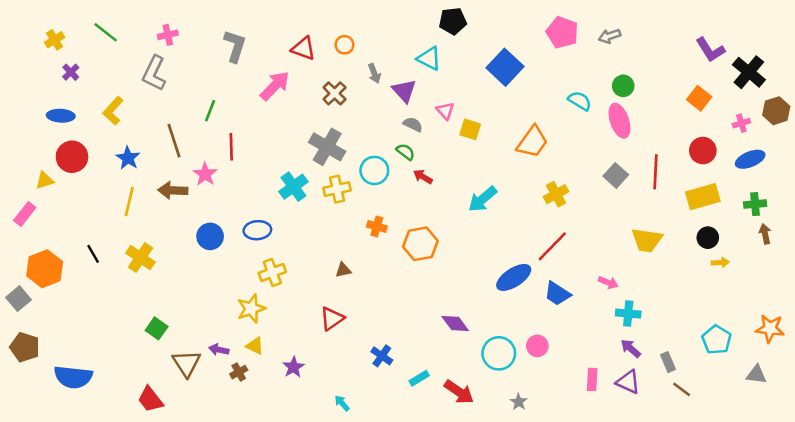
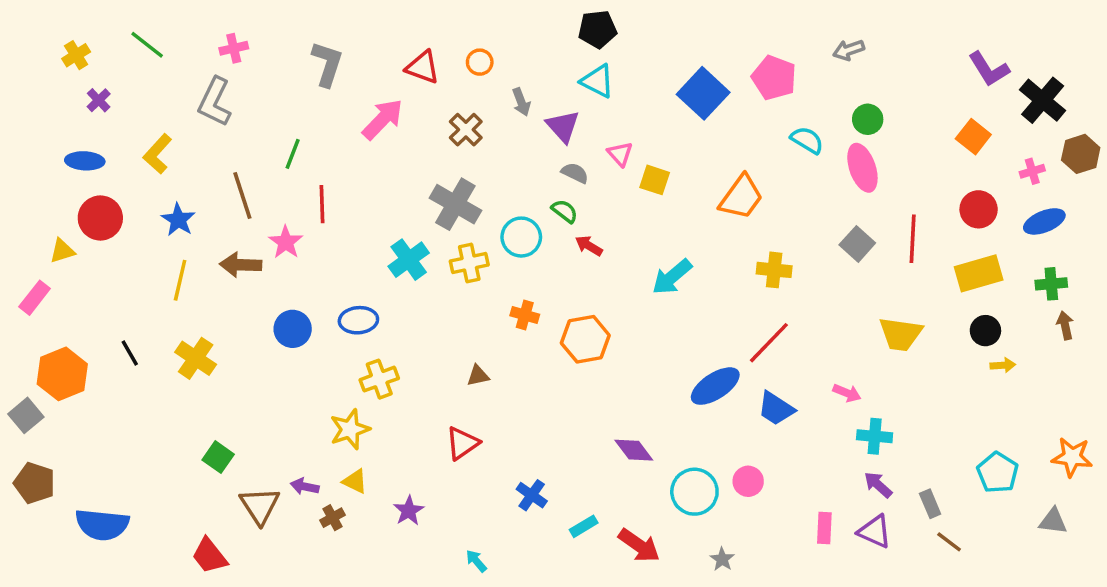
black pentagon: (453, 21) -> (597, 29), moved
pink pentagon: (562, 32) -> (774, 78), moved
yellow cross: (556, 194) -> (774, 270), turned 35

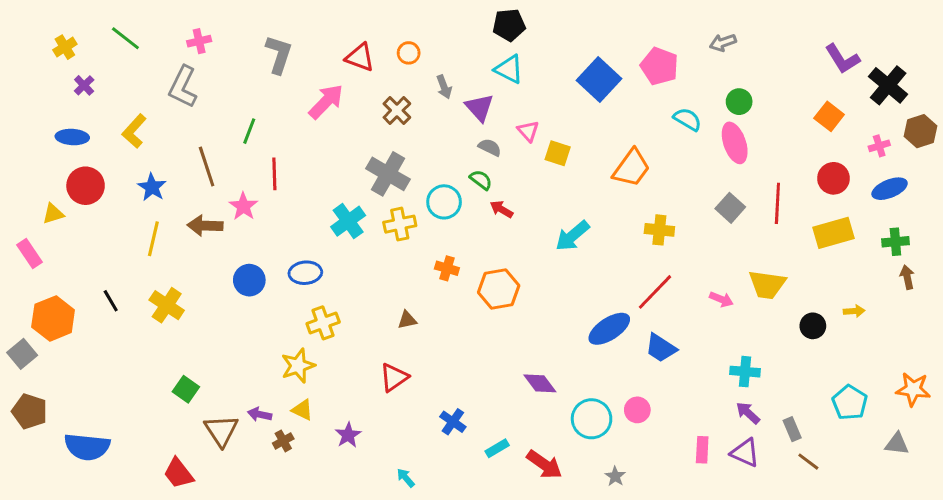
pink rectangle: (35, 298) -> (30, 254), turned -72
black circle: (985, 331) -> (813, 326), moved
pink arrow: (847, 393) -> (721, 299), moved

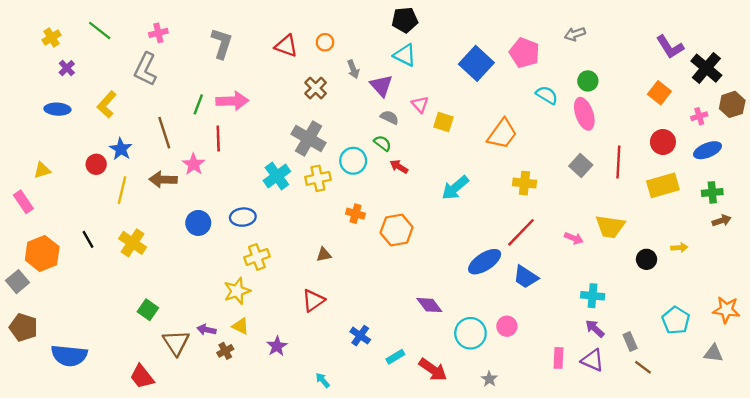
pink arrow: (326, 102) -> (232, 101), moved, turned 44
red circle: (86, 186) -> (96, 164), moved, size x0.7
brown arrow: (907, 277) -> (722, 221), turned 84

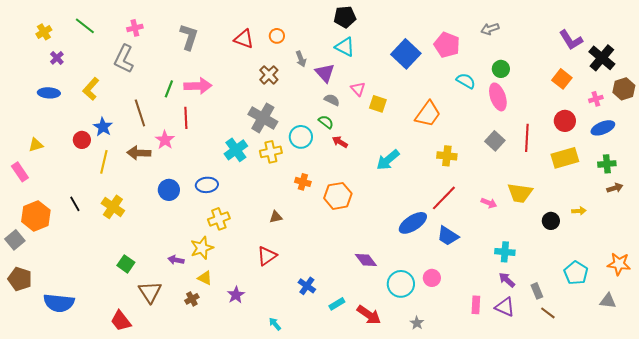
purple arrow: (206, 330) -> (176, 260), moved

